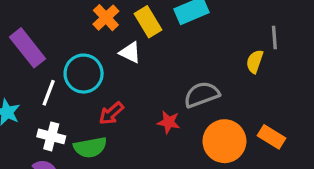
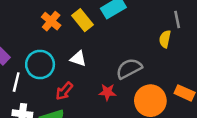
white triangle: (130, 52) -> (78, 59), moved

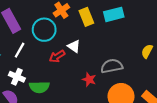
cyan circle: (40, 64) -> (44, 30), moved
red arrow: (64, 91) -> (57, 56), moved

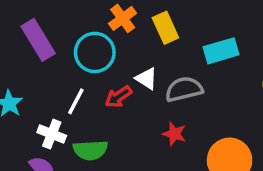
cyan rectangle: (114, 14) -> (221, 51), moved
white line: (20, 50) -> (76, 101), moved
gray semicircle: (112, 66) -> (184, 89), moved

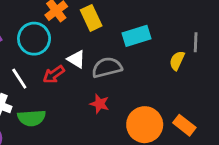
white line: (76, 101) -> (19, 79), turned -60

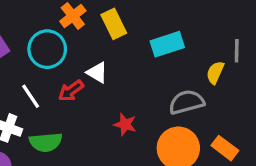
gray semicircle: (107, 67) -> (187, 102), moved

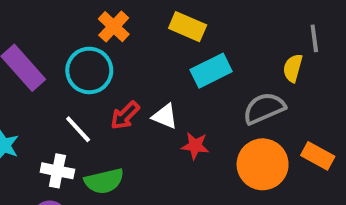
yellow rectangle: (114, 24) -> (188, 27), moved, turned -32
cyan rectangle: (167, 44) -> (211, 71), moved
white triangle: (97, 73) -> (165, 116), moved

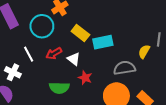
yellow rectangle: (188, 27) -> (80, 33), moved
green semicircle: (104, 181) -> (59, 88), moved

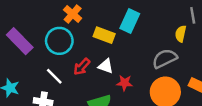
cyan rectangle: (103, 42) -> (130, 21), moved, turned -36

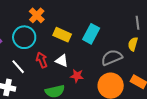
cyan rectangle: (130, 21) -> (91, 34), moved
yellow semicircle: (181, 34) -> (133, 44), moved
red arrow: (82, 67) -> (42, 60), turned 112

